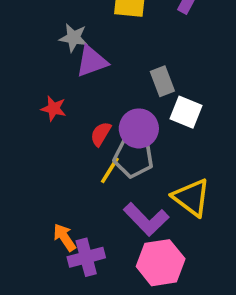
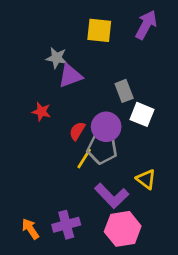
yellow triangle: (191, 197) -> (146, 179), size x0.7
orange arrow: (64, 237) -> (30, 229), moved

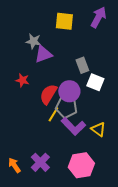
red semicircle: (77, 131) -> (48, 94), size x1.5
purple L-shape: (112, 196) -> (73, 126), moved
purple cross: (66, 225) -> (40, 162), turned -30

